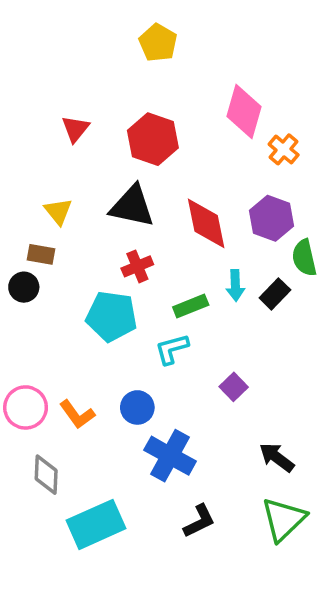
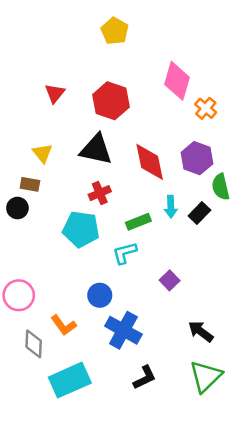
orange L-shape: (77, 414) -> (64, 325), moved

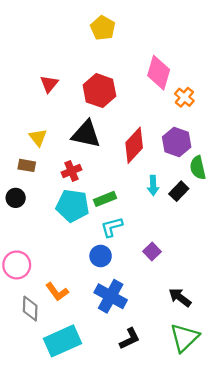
red diamond: (150, 162) -> (134, 145), turned 54
red cross: (100, 193) -> (71, 171), moved
black circle: (17, 208) -> (16, 198), moved
green rectangle: (138, 222) -> (105, 199), moved
blue circle: (100, 295) -> (101, 256), moved

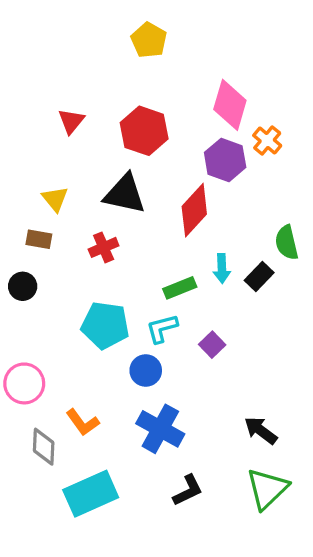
purple hexagon: (177, 142) -> (225, 160), moved
green rectangle: (105, 199) -> (180, 288), moved
cyan pentagon: (73, 206) -> (105, 325), moved
purple square: (152, 252) -> (212, 345), moved

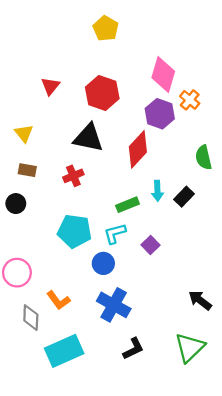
yellow triangle: (55, 199) -> (24, 133), moved
green semicircle: (287, 243) -> (204, 157), moved
black arrow: (261, 430) -> (200, 300), moved

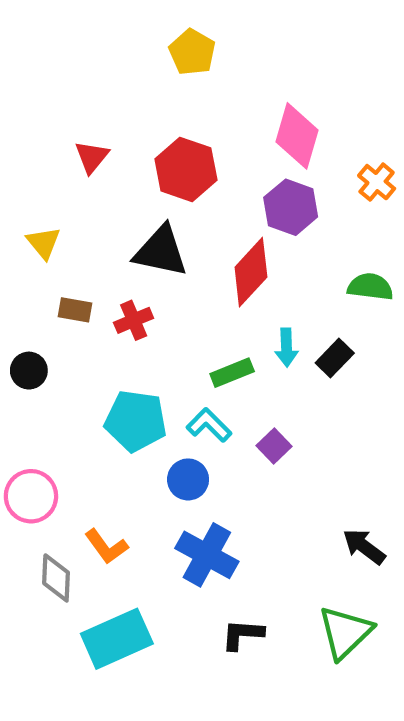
orange cross: (190, 100) -> (377, 182), moved
green semicircle: (204, 157) -> (370, 287), turned 110
brown rectangle: (27, 170) -> (75, 310), moved
cyan L-shape: (115, 233) -> (209, 425), turned 60
black L-shape: (133, 349) -> (243, 634), turned -150

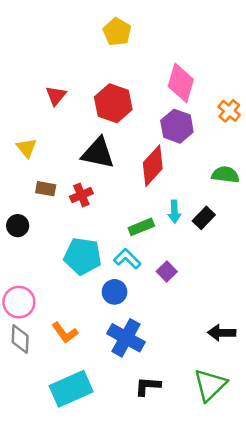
black arrow: (364, 547) -> (222, 333), turned -36
gray diamond: (56, 578) -> (20, 339), moved

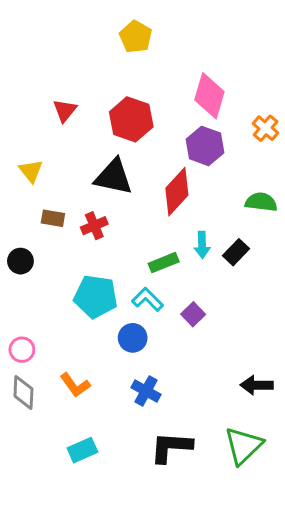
pink circle: (19, 302) -> (22, 350), size x0.7
blue cross: (126, 338) -> (146, 391), size x0.7
black L-shape: (148, 386) -> (171, 447), size x1.4
cyan rectangle: (71, 389) -> (82, 450), size x0.6

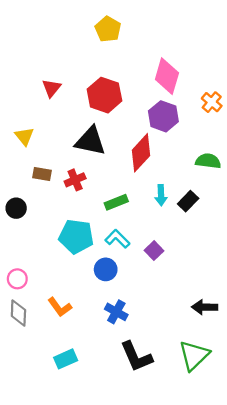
green rectangle: (164, 263) -> (116, 202), moved
black L-shape: (171, 447) -> (136, 357), turned -117

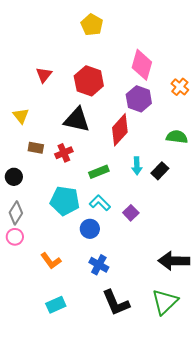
black arrow: (205, 307) -> (174, 261), size x1.4
gray diamond: (18, 313) -> (16, 213), moved, turned 30

